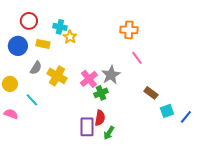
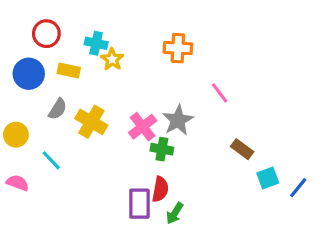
orange cross: (129, 30) -> (178, 48), moved
green cross: (101, 93) -> (162, 149), turned 32

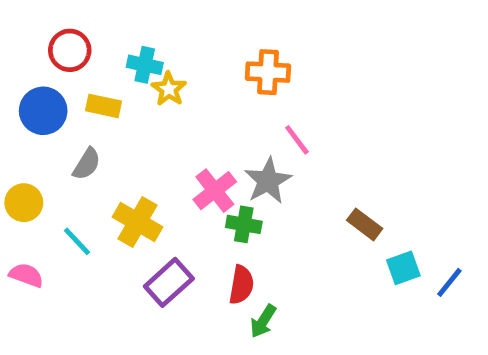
pink line: (220, 93) -> (297, 140), moved
yellow cross: (91, 122) -> (137, 222), moved
purple rectangle: (139, 204) -> (169, 282), moved, turned 48

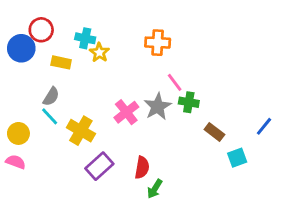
blue circle: (43, 111) -> (21, 48), moved
yellow circle: (24, 203) -> (18, 133), moved
green cross: (244, 224) -> (189, 102), moved
cyan line: (77, 241) -> (50, 116), moved
blue line: (449, 282) -> (264, 126), moved

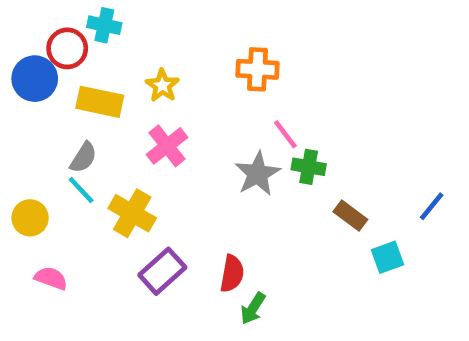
cyan cross: (85, 38) -> (104, 25), moved
yellow rectangle: (61, 62) -> (100, 102), size x1.4
pink cross: (126, 112) -> (167, 146), moved
pink semicircle: (16, 162) -> (51, 278), moved

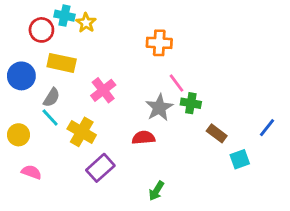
blue circle: (35, 79) -> (21, 76), moved
yellow star: (162, 86) -> (86, 23), moved
red semicircle: (232, 274) -> (143, 138), moved, turned -105

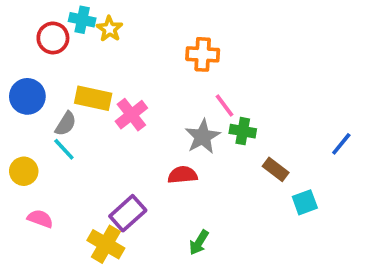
yellow rectangle: (62, 63) -> (93, 98), moved
blue line: (267, 128) -> (341, 144), moved
yellow cross: (82, 132) -> (106, 244), moved

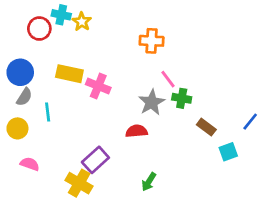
pink cross: (131, 115) -> (98, 86), turned -30
gray semicircle: (66, 124) -> (24, 97), moved
blue line: (341, 144) -> (250, 122), moved
cyan line: (64, 149) -> (48, 112), turned 36

